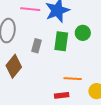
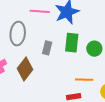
green circle: (83, 33) -> (94, 49), moved

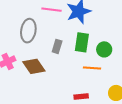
brown diamond: (25, 69) -> (34, 66), turned -75
orange line: (84, 80) -> (92, 68), moved

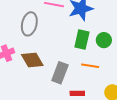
gray rectangle: (57, 46) -> (60, 73), moved, size x1.5
green circle: (104, 49) -> (104, 40), moved

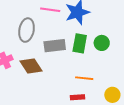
orange line: (90, 66) -> (84, 78), moved
gray rectangle: (60, 73) -> (55, 46), moved, turned 65

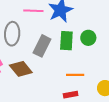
gray rectangle: (55, 46) -> (42, 46), turned -50

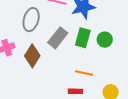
brown diamond: (21, 69) -> (32, 56), turned 60

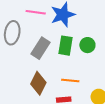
brown diamond: (32, 56) -> (38, 83), moved

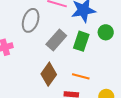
green circle: (87, 45) -> (106, 32), moved

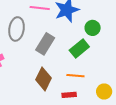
green rectangle: (81, 41) -> (79, 48), moved, turned 42

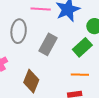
brown diamond: (44, 79) -> (31, 81), moved

